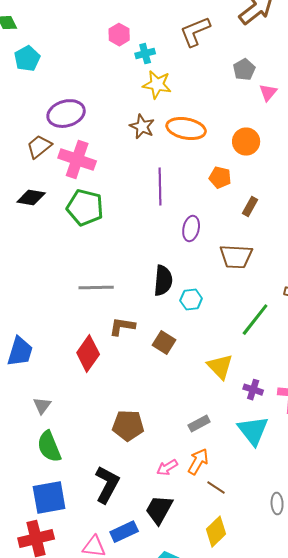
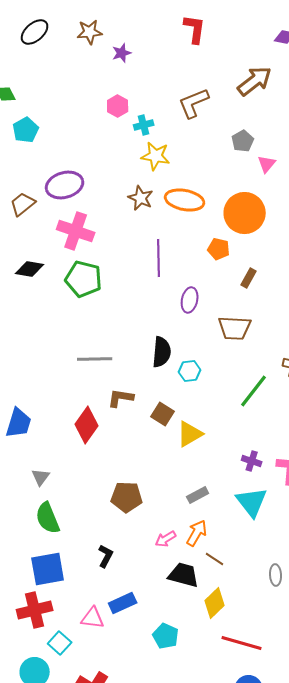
orange circle: (246, 142) -> (245, 213), size x1.5
brown trapezoid: (39, 147) -> (23, 204), moved
yellow triangle: (220, 367) -> (190, 434), moved, turned 44
black L-shape: (107, 485) -> (106, 556), size x0.6
black trapezoid: (159, 510) -> (184, 575), moved, turned 76

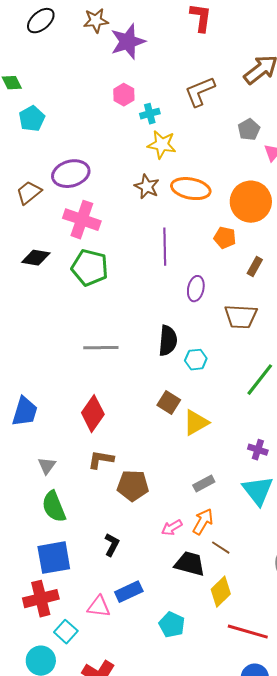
purple star: (122, 53) -> (128, 42), size x1.8
brown L-shape: (121, 398) -> (101, 460), moved

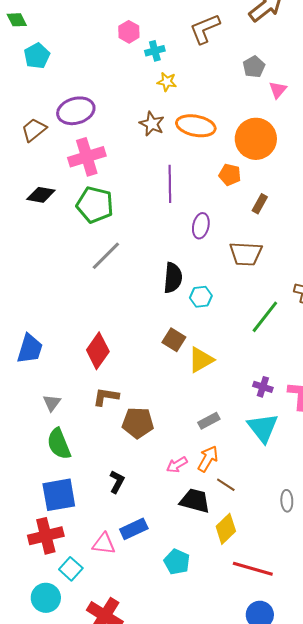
yellow star: (162, 145) -> (167, 82), size x0.7
pink cross: (82, 220) -> (87, 157), turned -36
gray line: (101, 348) -> (106, 256), moved, turned -44

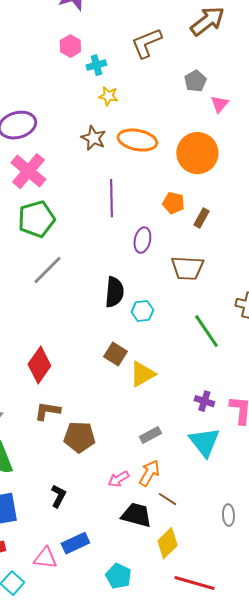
pink cross: (87, 157) -> (28, 171), turned -33
orange pentagon: (230, 175) -> (173, 203), moved
green pentagon: (95, 205) -> (36, 219), turned -30
green line: (265, 317) -> (206, 331), turned -72

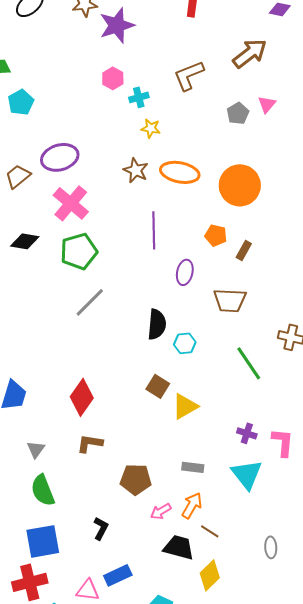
pink triangle: (219, 104) -> (267, 104), moved
gray rectangle: (150, 435) -> (193, 467), turned 35
brown pentagon: (79, 437) -> (136, 479), moved

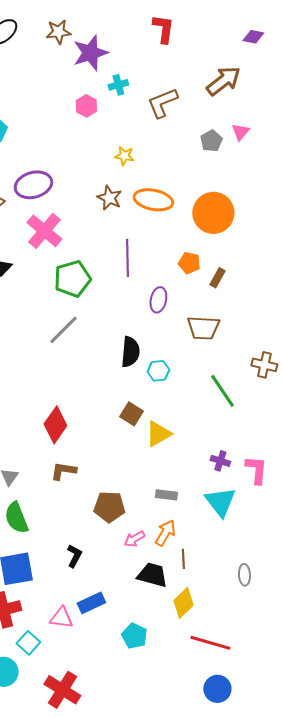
cyan cross: (139, 97) -> (118, 85), moved
green pentagon: (79, 251) -> (72, 279), moved
brown line: (210, 531) -> (183, 559), turned 54

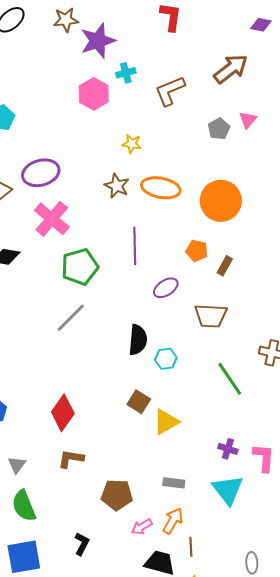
pink hexagon: (86, 106) -> (94, 94), size x1.4
purple ellipse: (158, 300) -> (166, 288), turned 45

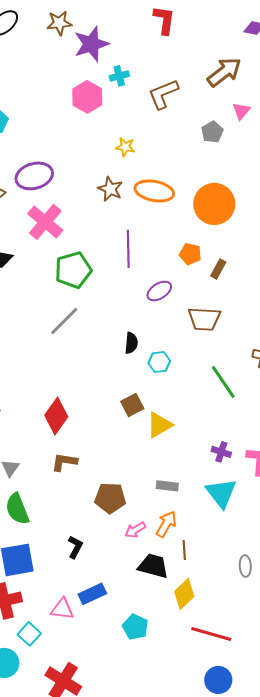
pink triangle: (248, 120) -> (241, 111), moved
black semicircle: (138, 340) -> (131, 343), size x0.7
brown square: (139, 402) -> (132, 405), turned 30

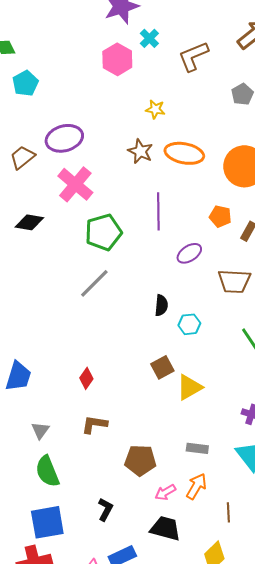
cyan cross: (119, 76) -> (149, 38), turned -30
red diamond: (56, 416) -> (86, 378), size x0.6
brown line: (184, 550) -> (228, 512), moved
black trapezoid: (153, 566) -> (165, 528), moved

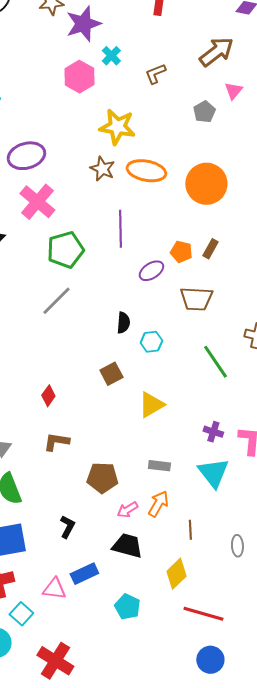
brown L-shape: (193, 56) -> (155, 74), size x0.7
yellow star: (155, 109) -> (117, 127), size x1.8
orange pentagon: (220, 216) -> (181, 252), moved
brown square: (162, 367) -> (111, 374), moved

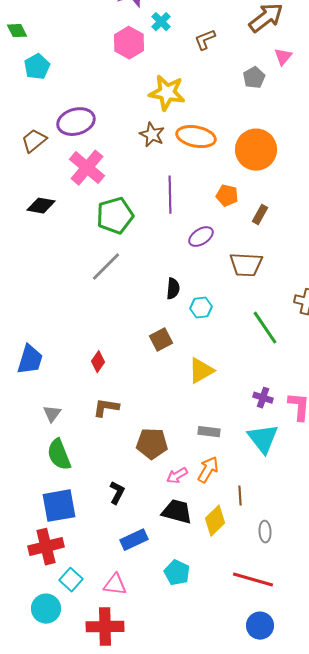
orange pentagon: (181, 252) -> (227, 196), moved
gray ellipse: (237, 546) -> (265, 532), moved
yellow diamond: (176, 574) -> (215, 521), moved
pink triangle: (54, 589) -> (115, 585), moved
red cross: (55, 661) -> (105, 627), turned -33

